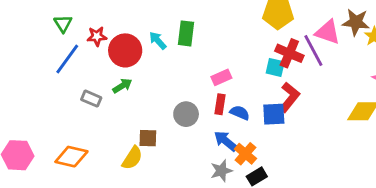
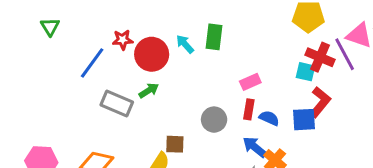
green triangle: (63, 24) -> (50, 27), moved
gray rectangle: (91, 99) -> (117, 104), size x1.5

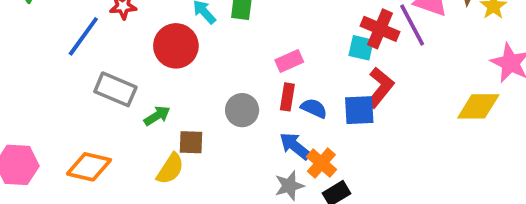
red circle: (152, 54) -> (176, 46), moved
green arrow: (149, 91) -> (157, 116), moved

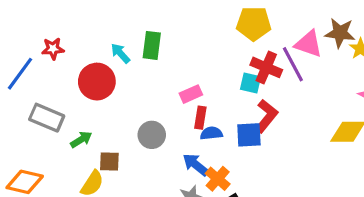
red rectangle: (287, 97) -> (200, 118), moved
blue semicircle: (314, 108) -> (211, 133), turned -30

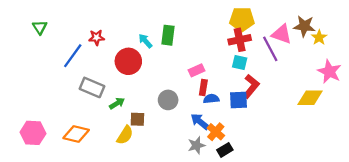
red cross: (266, 67) -> (240, 40), moved, turned -35

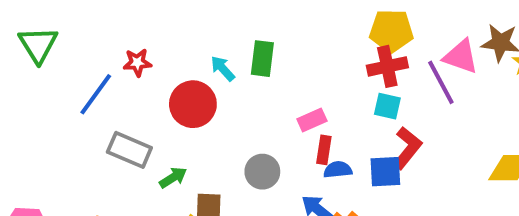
green triangle: (40, 27) -> (38, 45), size x1.5

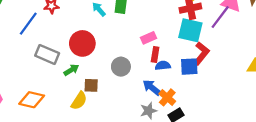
purple line: (441, 82) -> (220, 17), turned 65
red circle: (193, 104) -> (82, 43), moved
cyan square: (387, 106) -> (190, 30), size x1.6

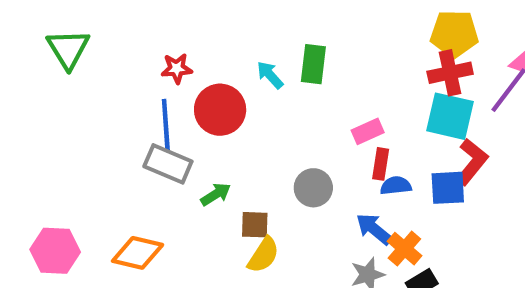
blue line: (28, 24) -> (166, 125), moved, turned -40
red circle: (82, 43) -> (220, 110), moved
yellow semicircle: (79, 101) -> (263, 255), moved

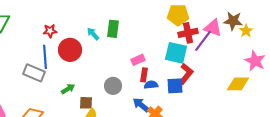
red cross: (450, 73) -> (188, 33), moved
gray rectangle: (168, 164) -> (34, 73), moved

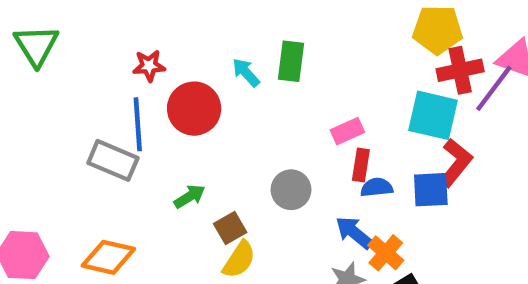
brown square: (86, 103) -> (230, 228), turned -32

